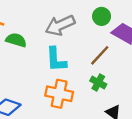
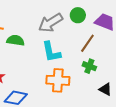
green circle: (102, 16) -> (78, 15), moved

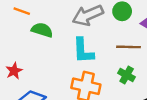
brown line: (87, 43) -> (129, 47), turned 48

